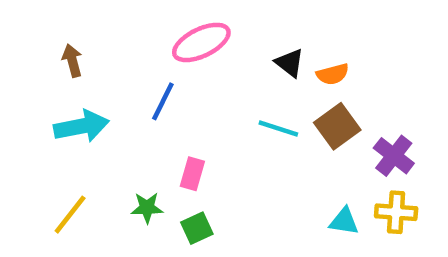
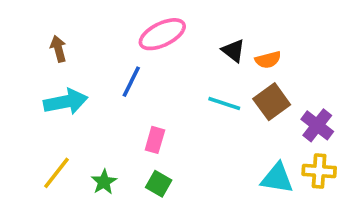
green star: (147, 208) -> (104, 182), moved, turned -30
cyan triangle: (344, 221) -> (277, 178), size x1.4
green square: (197, 228) -> (159, 184), turned -35

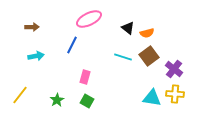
brown arrow: (58, 49) -> (32, 27), turned 104
cyan arrow: (66, 102) -> (36, 56), size x0.7
yellow line: (57, 173) -> (20, 95), moved

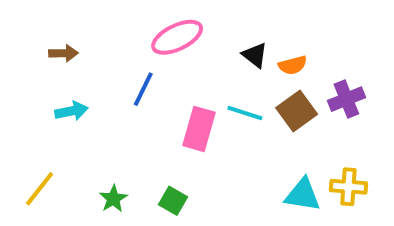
purple cross: (174, 69) -> (346, 99), moved, turned 30
pink rectangle: (85, 77) -> (199, 129), moved, size x1.5

